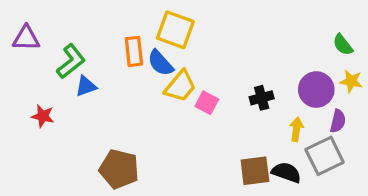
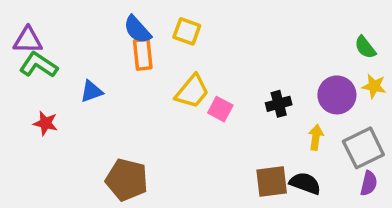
yellow square: (175, 30) -> (187, 31), size x0.7
green L-shape: (71, 61) -> (38, 65), moved, turned -108
blue semicircle: (160, 63) -> (137, 30), moved
purple semicircle: (338, 121) -> (369, 183), moved
gray square: (325, 156) -> (363, 148), moved

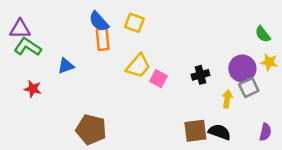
gray square: (363, 148) -> (249, 88), moved, size x0.7

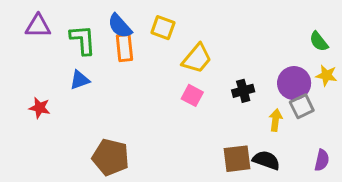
purple triangle: (20, 29) -> (38, 26), moved
green L-shape: (28, 47) -> (83, 40), moved, turned 52
yellow trapezoid: (138, 66) -> (197, 58), moved

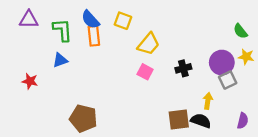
yellow arrow: (276, 120) -> (208, 101), moved

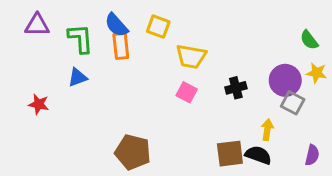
yellow trapezoid: (149, 44) -> (191, 56), turned 60
gray square: (228, 80) -> (293, 103), turned -36
brown pentagon: (83, 118) -> (133, 152), moved

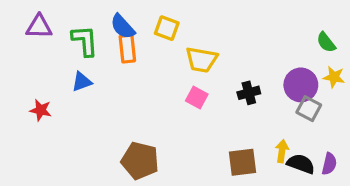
yellow arrow: (267, 130) -> (282, 151), moved
black semicircle: (258, 155) -> (301, 164), moved

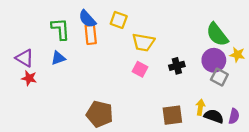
purple triangle: (39, 27) -> (25, 58), moved, turned 30
green semicircle: (326, 42) -> (217, 35), moved, size x1.6

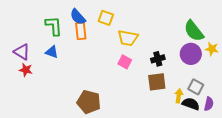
blue triangle: (58, 58) -> (52, 52), turned 40
gray square: (219, 77) -> (196, 87), moved
brown square: (172, 115) -> (157, 82), moved

